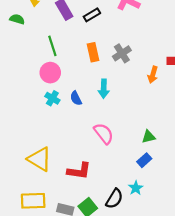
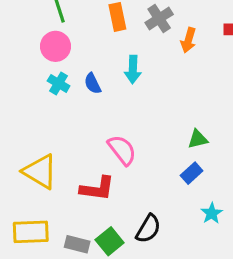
orange arrow: (153, 75) -> (188, 40), moved
pink semicircle: (104, 133) -> (122, 150), moved
cyan star: (136, 188) -> (212, 213), moved

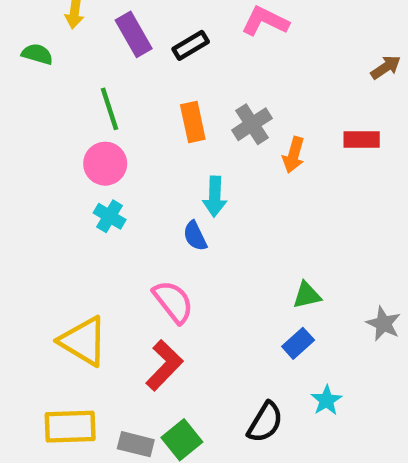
blue semicircle: (93, 83) -> (195, 236), moved
pink semicircle: (122, 150) -> (173, 302), moved
red L-shape: (97, 189) -> (164, 365), turned -54
black semicircle: (148, 229) -> (265, 422), moved

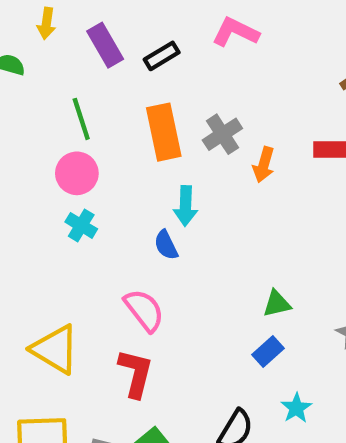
orange rectangle: (193, 122) -> (164, 132), size x1.4
red L-shape: (164, 365) -> (136, 373), turned -30

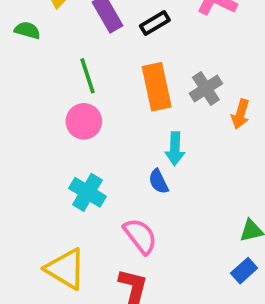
cyan cross: (81, 225) -> (87, 192), moved, size x1.4

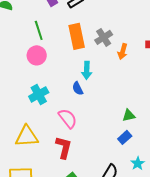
cyan cross: (87, 192) -> (39, 94), turned 30
yellow triangle: (66, 269) -> (27, 136), turned -35

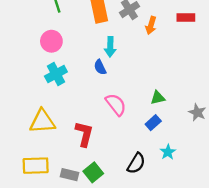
pink circle: (37, 55) -> (51, 41), moved
pink semicircle: (68, 118) -> (116, 105), moved

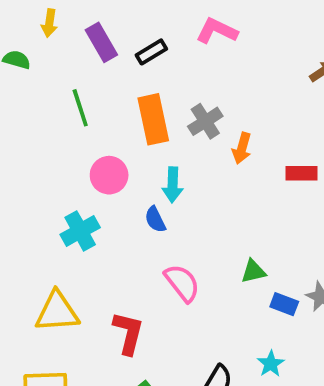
red rectangle: (186, 17) -> (302, 173), moved
pink circle: (51, 41) -> (109, 175), moved
blue rectangle: (153, 123) -> (284, 304), moved, turned 63

